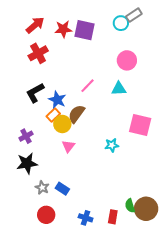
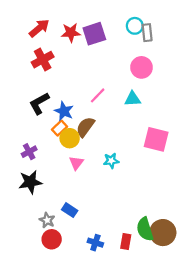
gray rectangle: (134, 15) -> (147, 33), moved, turned -63
purple square: (85, 30) -> (94, 34), turned -30
cyan star: (112, 145) -> (111, 161), moved
gray star: (42, 188) -> (47, 220), moved
green semicircle: (130, 206) -> (145, 229), size x1.5

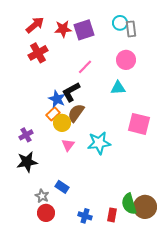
pink line: (98, 95) -> (85, 67), moved
black L-shape: (39, 103) -> (71, 92), moved
cyan star: (111, 161) -> (99, 143), size x1.6

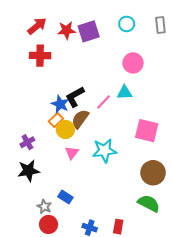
gray rectangle: (131, 29) -> (160, 25), moved
red cross: (38, 53) -> (40, 56), turned 30
pink line: (85, 67) -> (103, 102), moved
green semicircle: (129, 204) -> (149, 203), moved, turned 135
brown circle: (145, 207) -> (153, 173), moved

